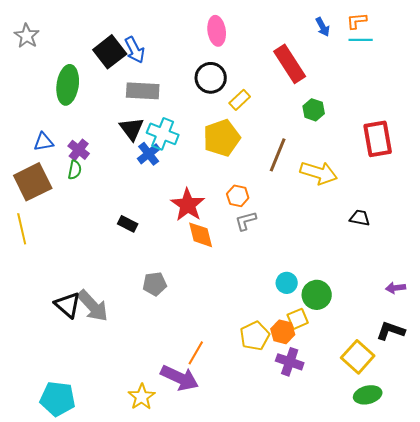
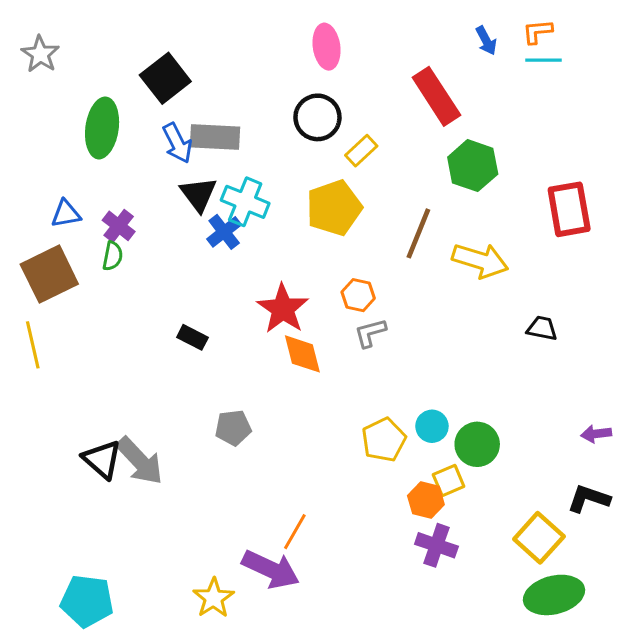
blue arrow: (135, 50) -> (177, 143), moved
green hexagon: (314, 110) -> (473, 166), size x1.5
yellow pentagon: (255, 336) -> (384, 440), moved
green ellipse: (368, 395) -> (554, 595), size x1.4

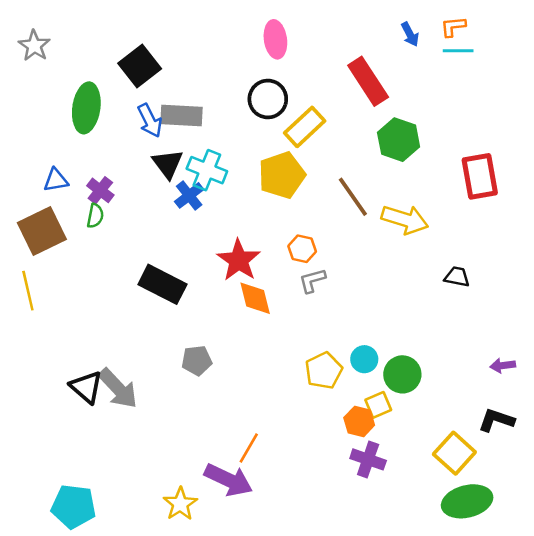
yellow rectangle: (361, 151) -> (305, 127), size x1.5
brown line: (418, 233) -> (353, 197), turned -57
black rectangle: (192, 337) -> (162, 284), size x1.8

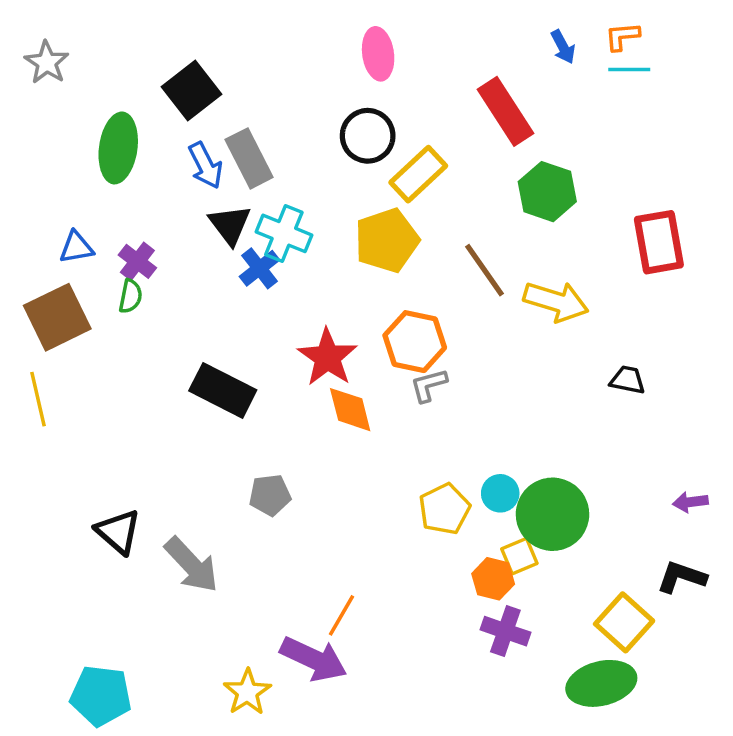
gray rectangle: (182, 115) -> (249, 158), turned 60
orange hexagon: (302, 249) -> (415, 342), size x1.6
green circle: (402, 374) -> (553, 514), size x1.4
gray arrow: (118, 388) -> (191, 565), moved
green ellipse: (467, 501) -> (601, 683), moved

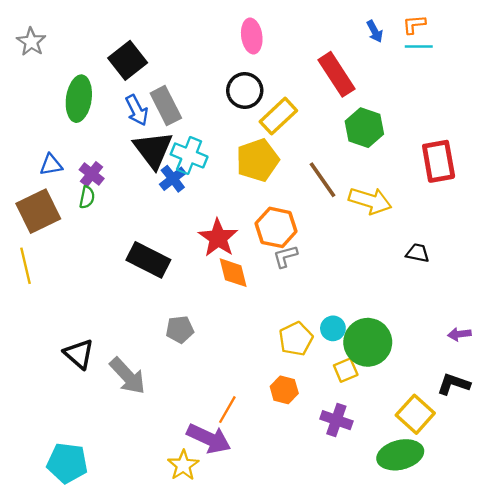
black triangle: (230, 225) -> (153, 150), size x1.4
orange hexagon: (493, 579) -> (284, 390), moved
yellow star: (247, 692) -> (183, 465), moved

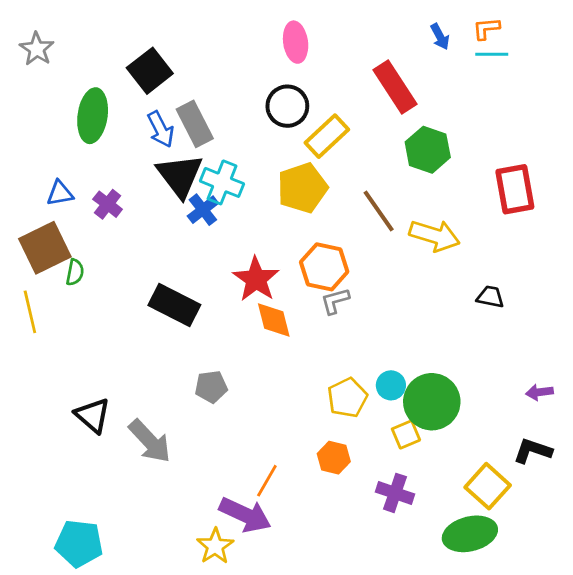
green semicircle: (87, 197) -> (75, 272), moved

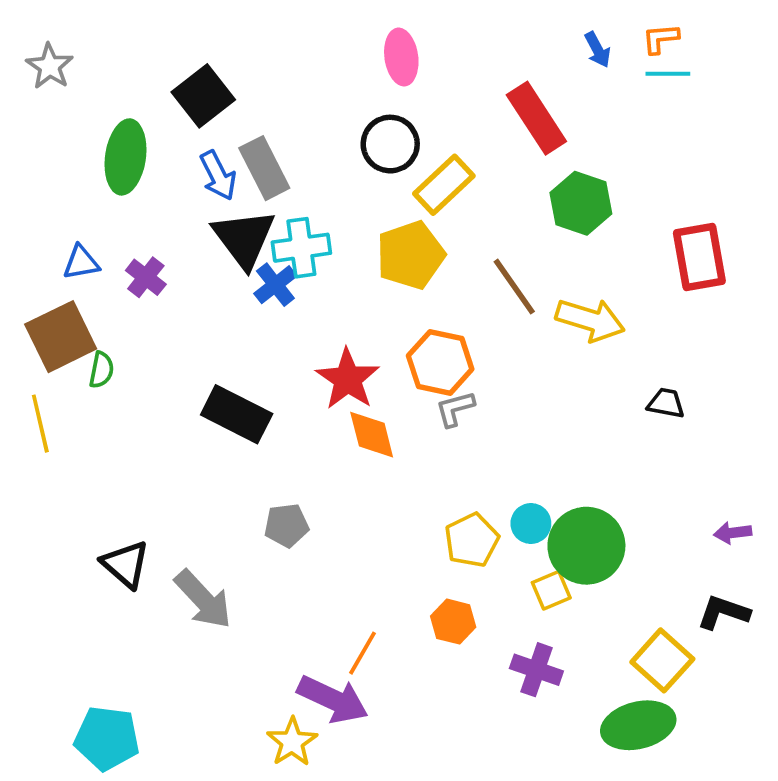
cyan cross: (222, 182) -> (301, 248), turned -30

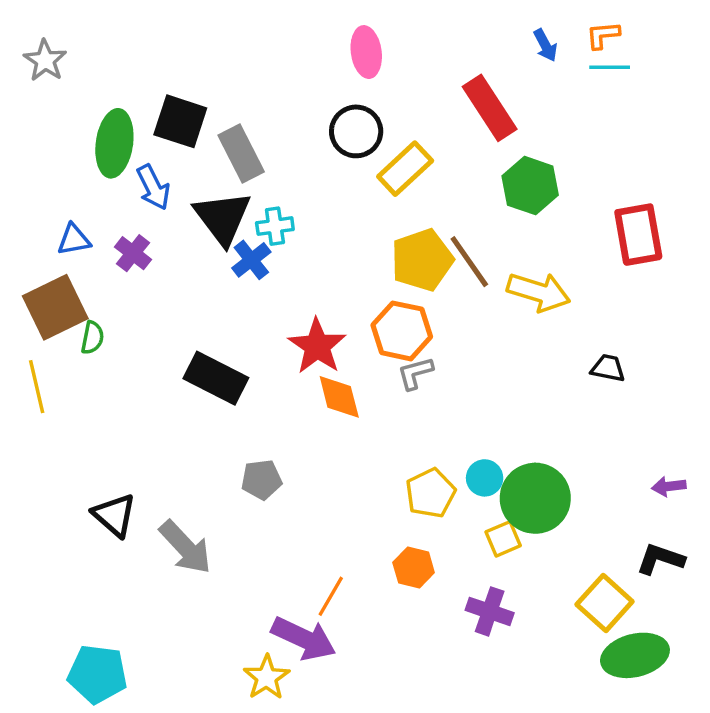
black square: (203, 96) -> (180, 121), moved, turned -34
blue arrow: (218, 175) -> (153, 187), moved
cyan cross: (301, 248) -> (275, 226), size x0.7
yellow pentagon: (411, 255) -> (422, 260), moved
green ellipse: (638, 725) -> (635, 655), moved

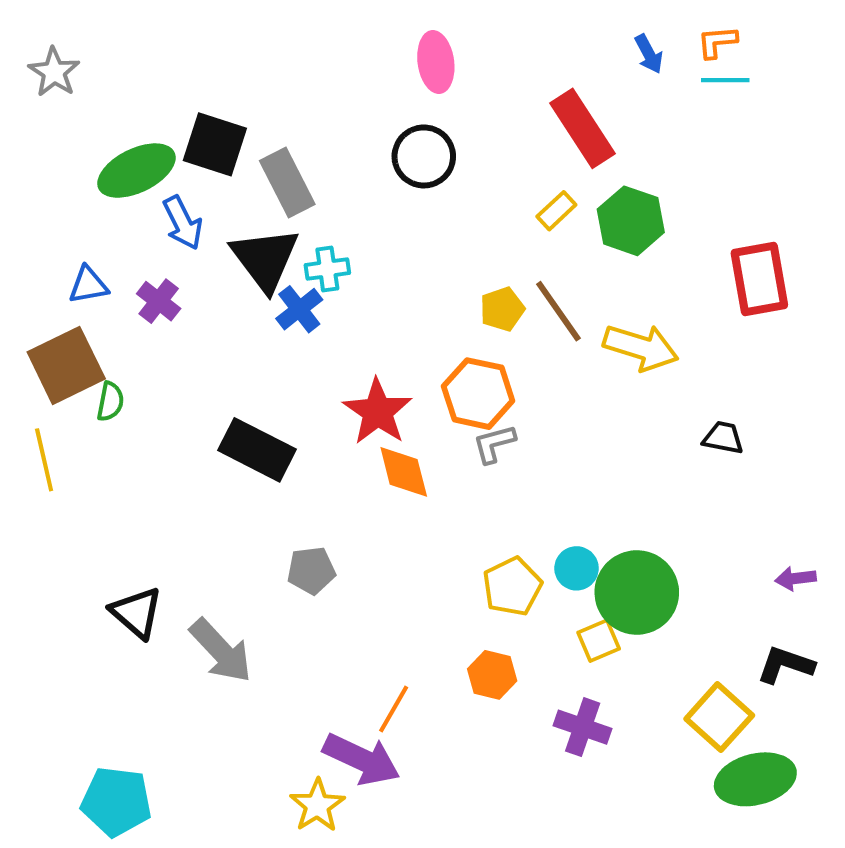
green ellipse: (114, 143) -> (136, 171), turned 56
yellow rectangle: (405, 169) -> (556, 211), moved, size x0.6
yellow pentagon: (422, 260) -> (502, 309), size x0.6

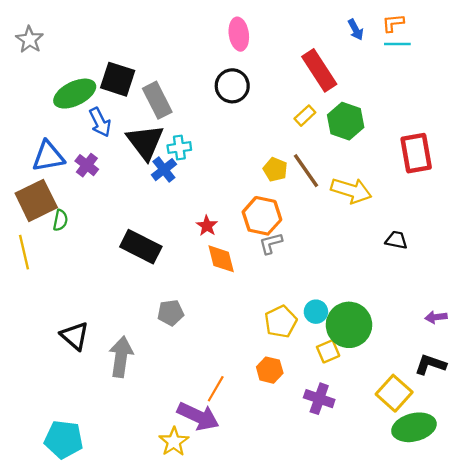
blue triangle: (88, 285) -> (48, 156), size x1.5
yellow pentagon: (502, 309) -> (275, 170), turned -30
red star: (378, 412) -> (207, 226), size x0.6
gray arrow: (221, 651) -> (121, 357), turned -129

